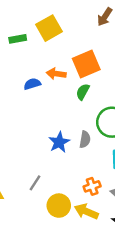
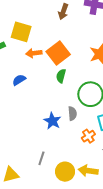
yellow square: (49, 28) -> (21, 32), turned -30
orange arrow: (56, 74) -> (34, 53), moved
orange cross: (92, 186) -> (88, 136), moved

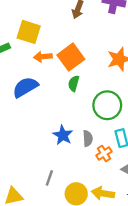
blue semicircle: (19, 80) -> (25, 87), size x1.6
gray semicircle: (72, 114) -> (88, 138), moved

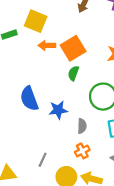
blue semicircle: (25, 87) -> (29, 99), moved, turned -85
blue star: (63, 135) -> (58, 110), moved, turned 30
orange cross: (104, 154) -> (82, 151), moved

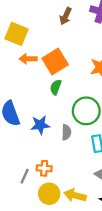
gray semicircle: (82, 126) -> (66, 132), moved
orange cross: (82, 151) -> (44, 168), moved, turned 32

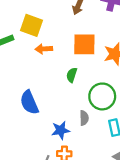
orange square: (55, 62) -> (84, 44), moved, turned 35
blue star: (40, 125) -> (61, 130), moved

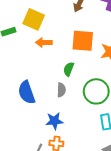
gray semicircle: (84, 118) -> (61, 90), moved

